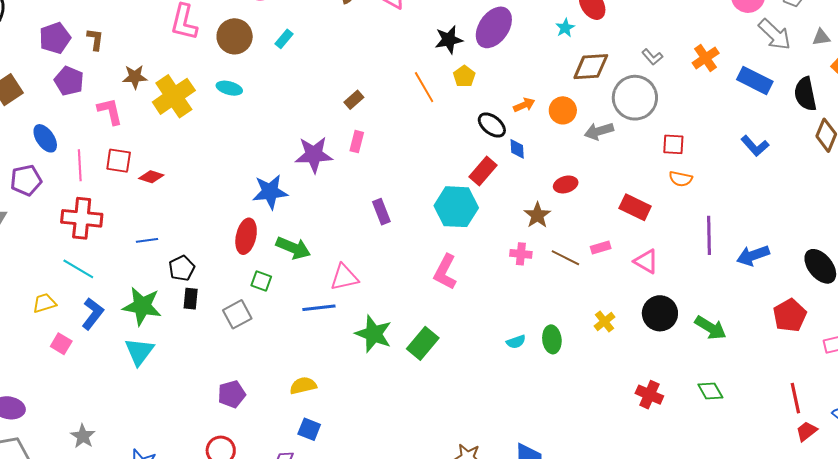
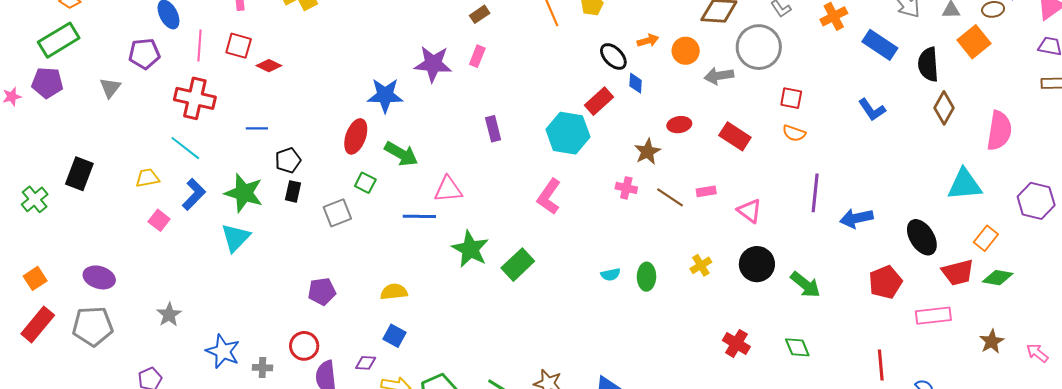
red rectangle: (635, 207) -> (735, 136), moved

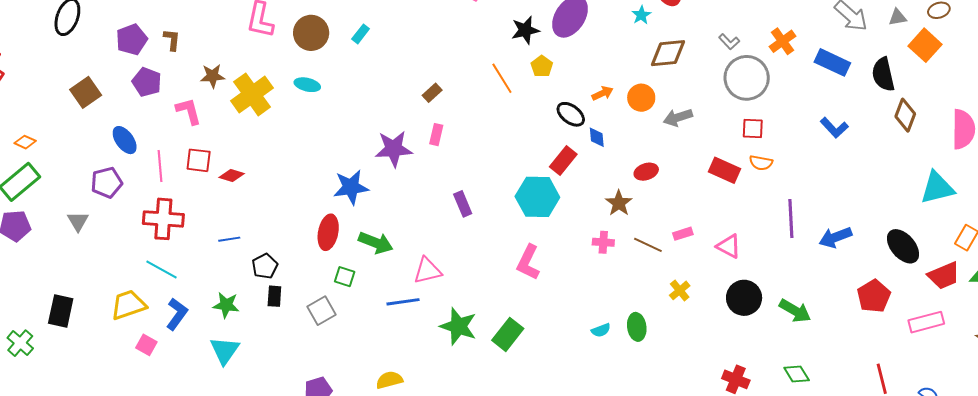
gray circle: (759, 47) -> (747, 78), moved
red rectangle: (735, 136) -> (725, 170), moved
yellow trapezoid: (147, 178) -> (128, 305), size x1.5
green star: (244, 193) -> (226, 305), size x0.7
yellow cross: (701, 265) -> (680, 290), moved

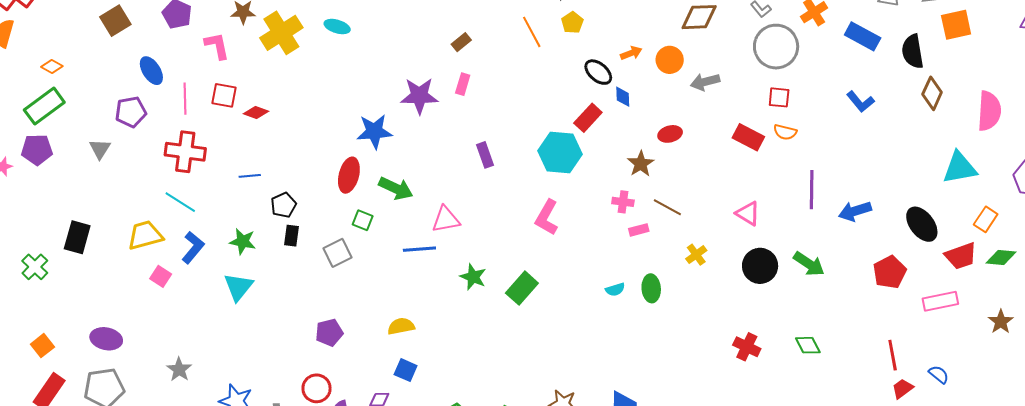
orange square: (925, 45) -> (956, 25), turned 32
pink rectangle: (683, 234) -> (639, 230), moved
green arrow: (795, 311) -> (809, 264), moved
green star: (458, 326) -> (473, 277), size x0.7

